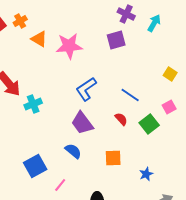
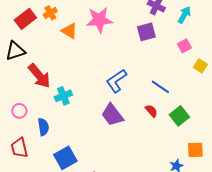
pink star: (69, 46) -> (99, 20), moved
pink square: (169, 107) -> (184, 46), moved
blue semicircle: (73, 151) -> (43, 127), moved, turned 42
orange square: (113, 158) -> (195, 150), moved

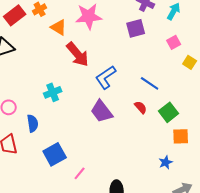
red arrow: (39, 76) -> (78, 54), moved
orange square: (195, 150) -> (181, 136), moved

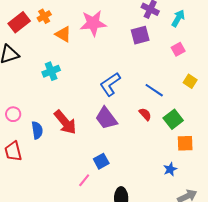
red arrow: (78, 54) -> (65, 122), moved
yellow square: (190, 62) -> (190, 81), moved
cyan cross: (53, 92) -> (51, 71), moved
blue square: (55, 154) -> (101, 161), moved, size x0.7

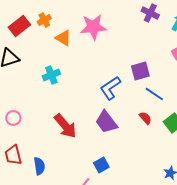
purple square: (140, 35) -> (140, 71), moved
blue semicircle: (37, 130) -> (39, 166), moved

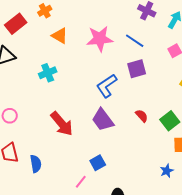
orange cross: (44, 20) -> (45, 11), moved
pink star: (93, 27) -> (100, 39), moved
blue line: (154, 94) -> (135, 41), moved

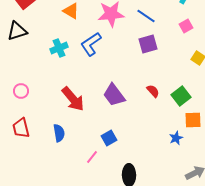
blue L-shape: (107, 86) -> (91, 44), moved
blue semicircle: (36, 164) -> (59, 133), moved
blue star: (167, 171) -> (176, 138), moved

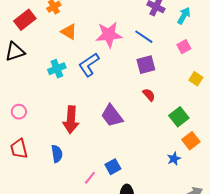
red semicircle: (153, 91) -> (149, 95), moved
red arrow: (73, 99) -> (71, 120), turned 44
orange square: (193, 120) -> (191, 141), turned -36
blue square: (109, 138) -> (113, 167), moved

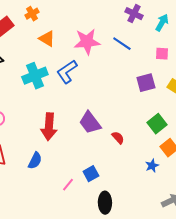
pink square: (184, 47) -> (162, 54), turned 32
purple square: (146, 65) -> (146, 83), moved
cyan cross: (57, 69) -> (35, 76), size x1.4
red semicircle: (149, 95) -> (118, 138), moved
blue semicircle: (57, 154) -> (35, 161), turned 36

